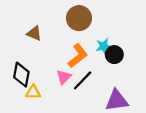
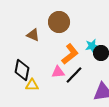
brown circle: (79, 18) -> (59, 22), moved
pink triangle: (64, 77) -> (58, 72), turned 40

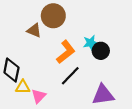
brown triangle: (33, 35) -> (34, 30), moved
pink triangle: (58, 72) -> (39, 96), moved, turned -40

